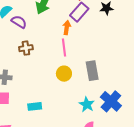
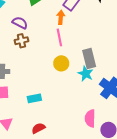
purple semicircle: (19, 22) -> (20, 23), moved
cyan star: (87, 104) -> (86, 74), moved

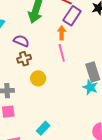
yellow circle: (61, 63) -> (38, 78), moved
cyan rectangle: (34, 98) -> (43, 128), moved, turned -32

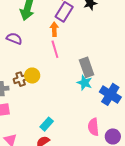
brown cross: (24, 59) -> (21, 79), moved
cyan rectangle: (43, 128) -> (47, 124), moved

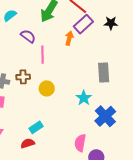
pink line: (55, 49) -> (43, 55), moved
gray rectangle: (87, 67) -> (104, 73), moved
yellow circle: (32, 76) -> (47, 88), moved

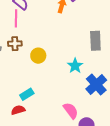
pink line: (43, 55) -> (16, 18), moved
pink semicircle: (80, 143) -> (71, 111), turned 132

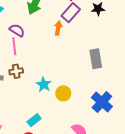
yellow circle: (38, 56) -> (63, 93), moved
cyan star: (75, 66) -> (44, 84), moved

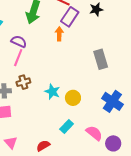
pink line: (14, 46) -> (18, 58), turned 36
cyan rectangle: (34, 120) -> (67, 127), moved

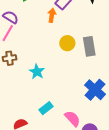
yellow circle: (73, 98) -> (67, 43), moved

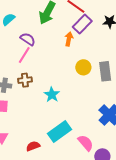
cyan rectangle: (46, 108) -> (59, 131), size x1.6

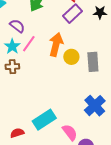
orange arrow: (69, 39) -> (56, 45), moved, size x1.6
pink line: (24, 55) -> (29, 44), moved
cyan star: (52, 95) -> (12, 46), moved

